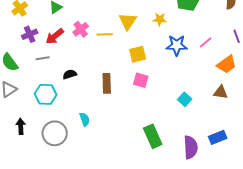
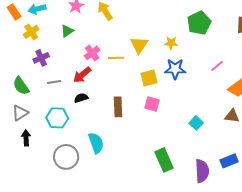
red arrow: (55, 36) -> (82, 75), moved
blue star: (177, 45) -> (175, 69), moved
cyan semicircle: (85, 119) -> (96, 143), size x1.5
black arrow: (21, 126) -> (26, 138), moved

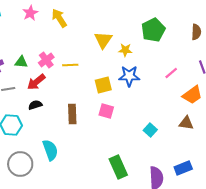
green triangle: (67, 31) -> (21, 62), moved, turned 40
yellow triangle: (139, 45) -> (103, 40), moved

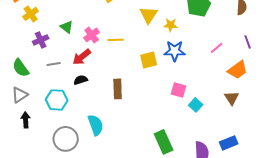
green triangle: (21, 62) -> (67, 27), moved, turned 32
pink square: (106, 111) -> (179, 90), moved
brown triangle: (186, 123) -> (232, 98), turned 49

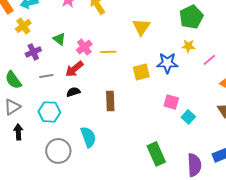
yellow star: (171, 25) -> (188, 46), moved

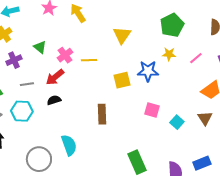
pink line: (209, 60) -> (196, 58), moved
brown rectangle: (110, 101) -> (102, 114), moved
cyan hexagon: (49, 112) -> (22, 111), moved
cyan square: (188, 117) -> (177, 122), moved

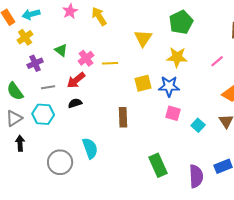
green pentagon: (172, 25) -> (181, 22), moved
yellow star: (169, 54) -> (177, 57), moved, size x1.5
blue star: (148, 71) -> (169, 86), moved

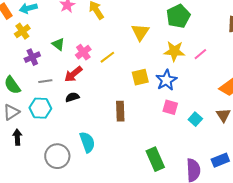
pink line: (217, 61) -> (200, 54), moved
yellow line: (110, 63) -> (107, 57), turned -35
blue star: (169, 86) -> (166, 80), turned -30

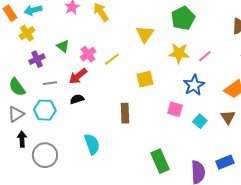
blue star: (166, 80) -> (194, 85), moved
gray circle: (57, 156) -> (45, 155), moved

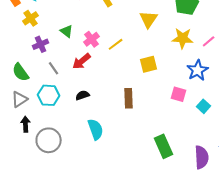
gray line: (50, 83) -> (54, 68), turned 64
black semicircle: (77, 99) -> (83, 95), moved

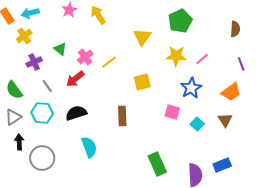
black semicircle: (83, 95) -> (76, 113), size x1.5

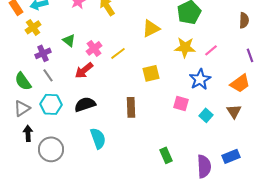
yellow triangle: (142, 37) -> (151, 28), turned 30
gray line: (47, 86) -> (48, 75), moved
green rectangle: (157, 164) -> (166, 155), size x0.7

